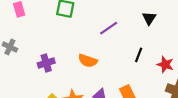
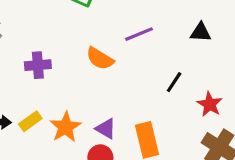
black triangle: (149, 18) -> (201, 32), turned 48
orange semicircle: (88, 61) -> (100, 59), moved

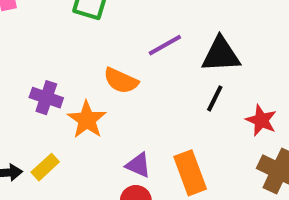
black triangle: (201, 32) -> (221, 55), moved, size x1.5
purple cross: (38, 65) -> (46, 98), turned 30
orange star: (65, 127) -> (87, 120), moved

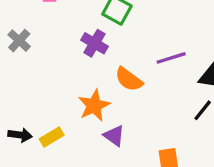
purple cross: (46, 98) -> (94, 43), moved
purple triangle: (138, 165) -> (114, 136), moved

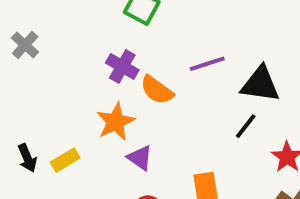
purple cross: (94, 43) -> (122, 66), moved
black arrow: (20, 135) -> (27, 158), turned 60

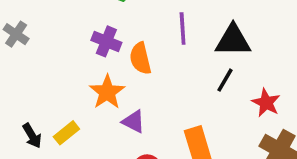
purple line: (207, 64) -> (183, 29), turned -68
orange semicircle: (157, 90) -> (140, 58), turned 48

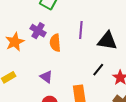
black line: (225, 80) -> (98, 70), moved
orange star: (107, 92) -> (15, 42), moved

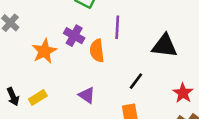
purple line: (81, 30) -> (117, 27), moved
black line: (98, 70) -> (136, 81), moved

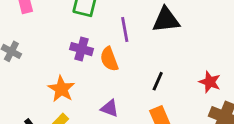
black triangle: (165, 46) -> (166, 20), moved
orange star: (44, 51) -> (61, 89), moved

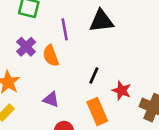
purple cross: (82, 49) -> (26, 47), turned 30
red star: (210, 82) -> (122, 90), moved

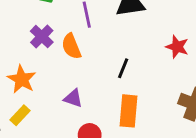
red star: (122, 90) -> (177, 47), moved
orange rectangle: (97, 112) -> (128, 111), turned 30

